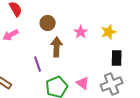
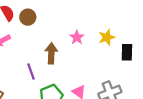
brown circle: (48, 23) -> (28, 17), moved
black rectangle: (117, 58) -> (127, 52), moved

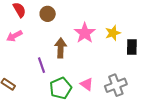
brown circle: (28, 17) -> (48, 14), moved
pink star: (77, 37) -> (85, 33), size x1.5

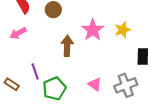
black rectangle: (132, 47) -> (143, 57), moved
purple line: (42, 65) -> (35, 71), moved
green pentagon: (61, 88) -> (54, 89), moved

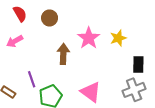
pink triangle: (95, 84) -> (91, 92), size x1.5
gray cross: (126, 85) -> (134, 90), moved

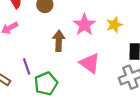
pink triangle: (91, 92) -> (90, 63), moved

